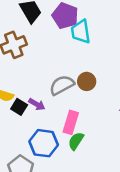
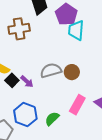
pink rectangle: (71, 122) -> (77, 105), moved

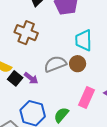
brown cross: (19, 29) -> (26, 33), moved, turned 35
cyan trapezoid: (76, 30) -> (84, 40), moved

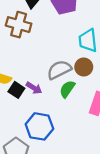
brown cross: (26, 33) -> (19, 25), moved
green semicircle: (61, 115) -> (67, 89), moved

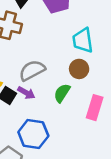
gray semicircle: (59, 70) -> (32, 70), moved

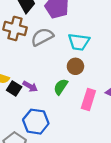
cyan trapezoid: (83, 40) -> (79, 42), turned -75
gray semicircle: (32, 70) -> (42, 37), moved

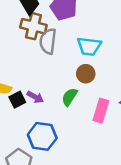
brown cross: (15, 28) -> (33, 26), moved
gray semicircle: (42, 37) -> (48, 41), turned -55
black square: (14, 88) -> (17, 100), turned 32

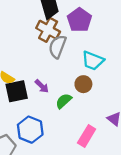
purple arrow: (35, 97) -> (42, 86), moved
black square: (17, 100) -> (17, 91), size x1.5
pink rectangle: (101, 111) -> (87, 136), moved

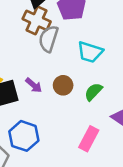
brown circle: (83, 84) -> (63, 85), moved
green semicircle: (64, 101) -> (93, 92), moved

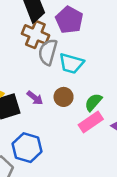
cyan trapezoid: (90, 52) -> (71, 63), moved
pink rectangle: (89, 139) -> (91, 122), moved, turned 30

